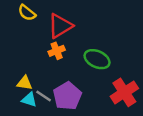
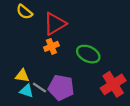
purple pentagon: (67, 96) -> (61, 88), turned -30

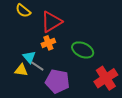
gray line: (40, 88) -> (37, 66), moved
cyan triangle: (27, 91) -> (29, 57), moved, turned 32

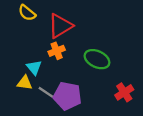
gray line: (37, 66) -> (46, 92), moved
red cross: (106, 78) -> (124, 92), size x0.7

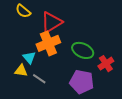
orange cross: (57, 51) -> (48, 43), size x1.6
red cross: (124, 92) -> (106, 64), moved
purple pentagon: (67, 96) -> (82, 82), moved

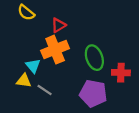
red triangle: (51, 22) -> (58, 25), size x0.6
green ellipse: (83, 50) -> (94, 58), turned 45
red cross: (106, 64) -> (121, 73), turned 35

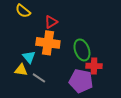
orange cross: (55, 50) -> (48, 43), turned 30
red cross: (121, 73) -> (94, 66), moved

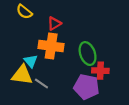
yellow triangle: (21, 70) -> (22, 75), size x1.5

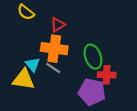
gray line: (41, 84) -> (53, 68), moved

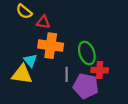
red triangle: (58, 25) -> (43, 22), moved, turned 40
gray line: (53, 68) -> (67, 74), moved, turned 56

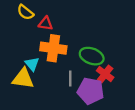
green ellipse: (87, 53) -> (92, 56), turned -50
red cross: (100, 70) -> (105, 74), turned 35

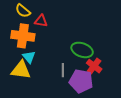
orange cross: (53, 48) -> (23, 36), moved

